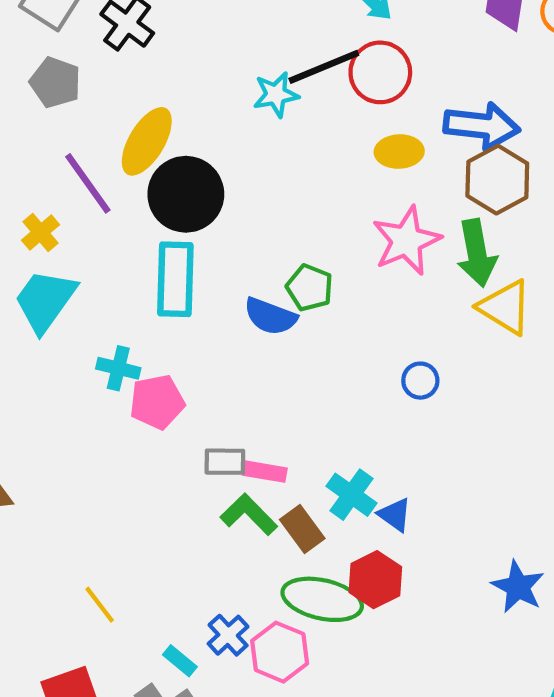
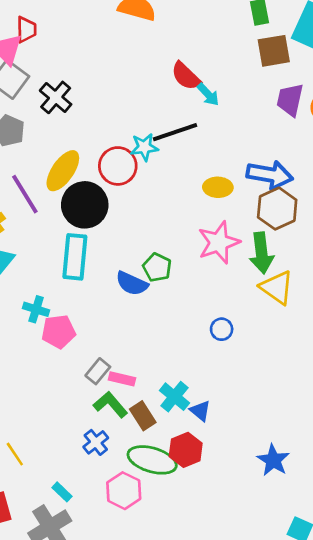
red circle: (380, 72) -> (118, 166), moved
gray rectangle: (225, 462) -> (98, 371), turned -55
blue cross: (228, 635) -> (96, 442), moved

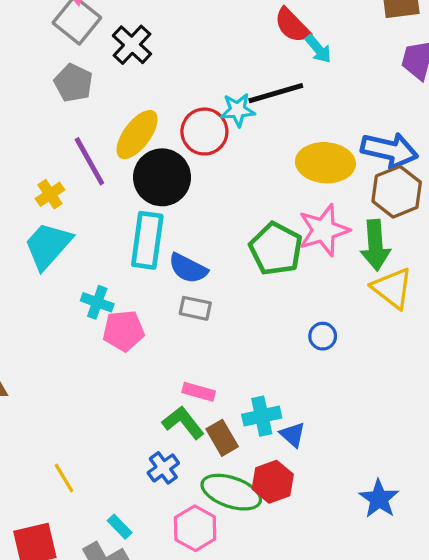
yellow ellipse: (218, 187) -> (325, 163), size x1.6
green pentagon: (157, 267) -> (276, 249), moved, size x1.5
blue semicircle: (132, 284) -> (188, 268), moved
gray rectangle: (98, 371) -> (195, 308), moved, turned 60
cyan cross: (174, 397) -> (262, 416), turned 36

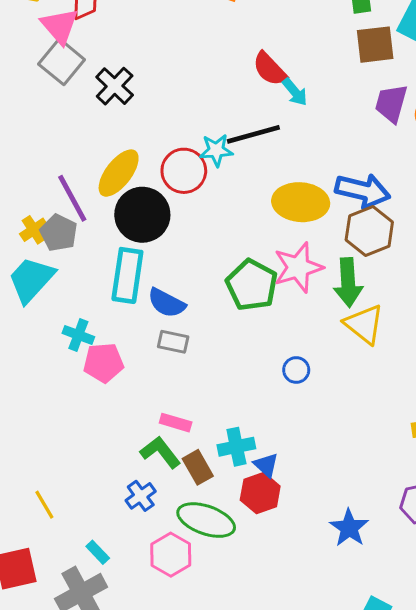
gray pentagon: (73, 83) -> (59, 233), moved
red hexagon: (273, 482) -> (260, 493), moved

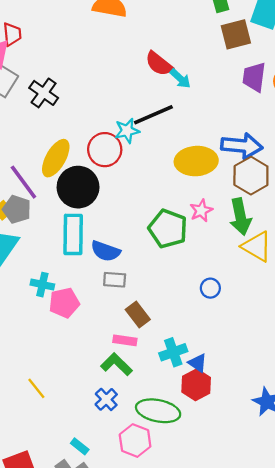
pink star: (298, 267) -> (201, 211), size x0.6
brown rectangle: (198, 467) -> (138, 315), moved
yellow line: (44, 505) -> (36, 388), moved

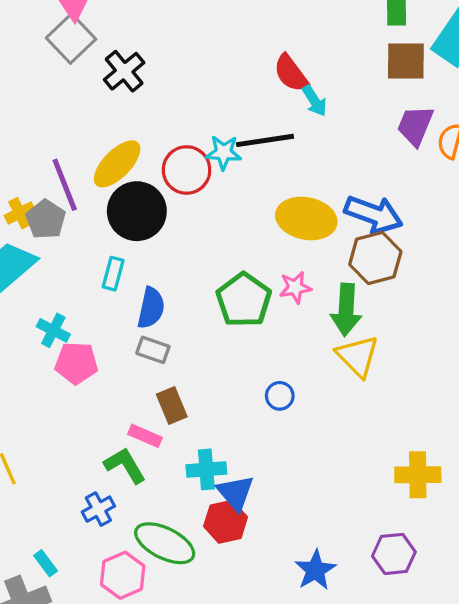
cyan rectangle: (73, 234) -> (113, 274), size x0.6
blue semicircle: (106, 251) -> (151, 308), turned -112
blue triangle: (198, 363) -> (235, 493), size x1.4

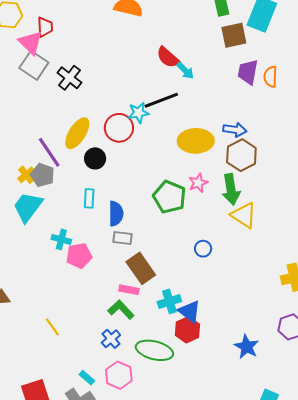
black circle: (137, 211) -> (95, 158), size x0.6
blue arrow: (374, 214) -> (235, 130), size x0.7
brown rectangle: (172, 405) -> (141, 268), size x1.4
pink hexagon: (123, 575) -> (119, 375), moved

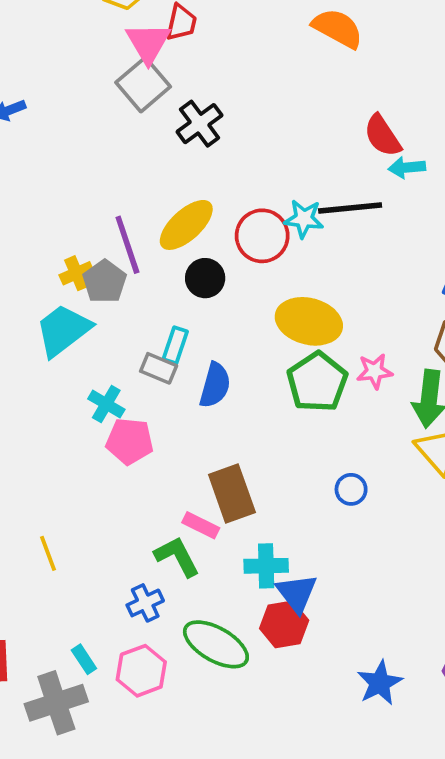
cyan arrow: (185, 71) -> (407, 168), turned 114
yellow ellipse: (196, 141) -> (309, 321), moved
gray rectangle: (123, 238) -> (159, 368), moved

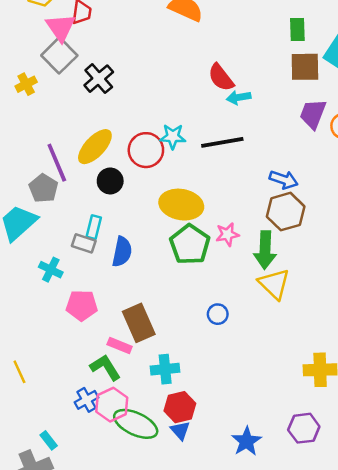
black line: (350, 208) -> (222, 142), moved
yellow cross: (76, 273) -> (26, 84), moved
pink pentagon: (130, 441) -> (82, 305), moved
blue triangle: (297, 593) -> (180, 430), moved, size x0.7
pink hexagon: (141, 671) -> (112, 405), moved

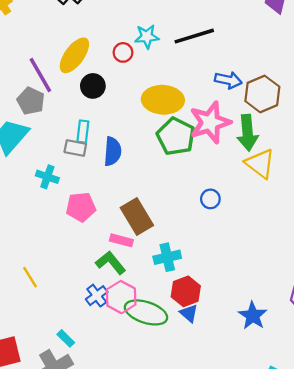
red circle: (146, 150) -> (123, 52), size x0.6
blue arrow: (284, 180) -> (228, 80), moved
pink star: (227, 234) -> (210, 122), size x1.8

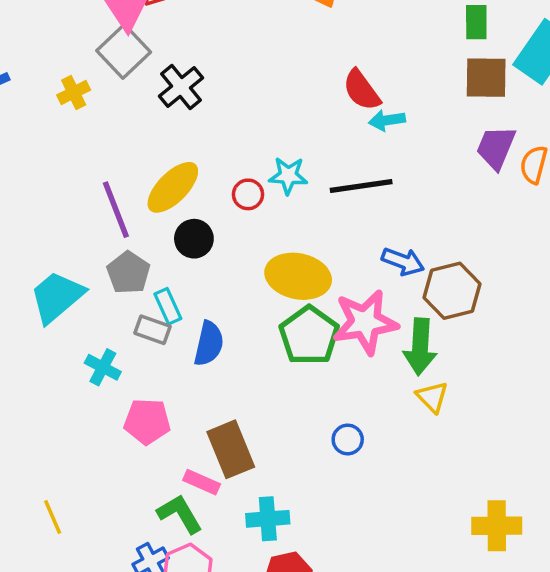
gray pentagon: (31, 101) -> (128, 273), moved
cyan rectangle: (83, 132) -> (168, 306), turned -40
yellow triangle: (260, 164) -> (432, 397), size x0.7

